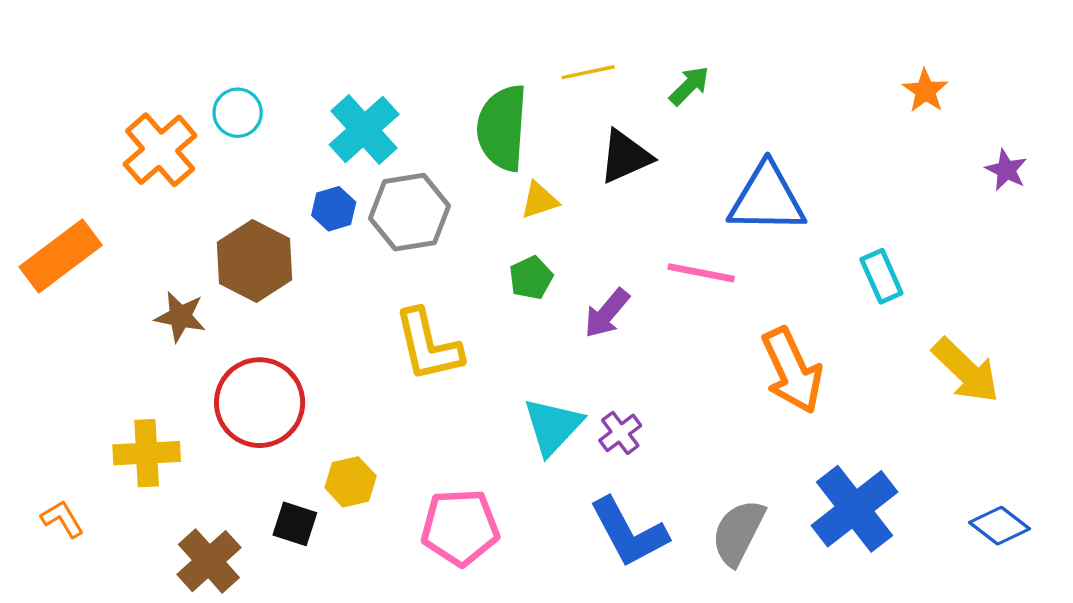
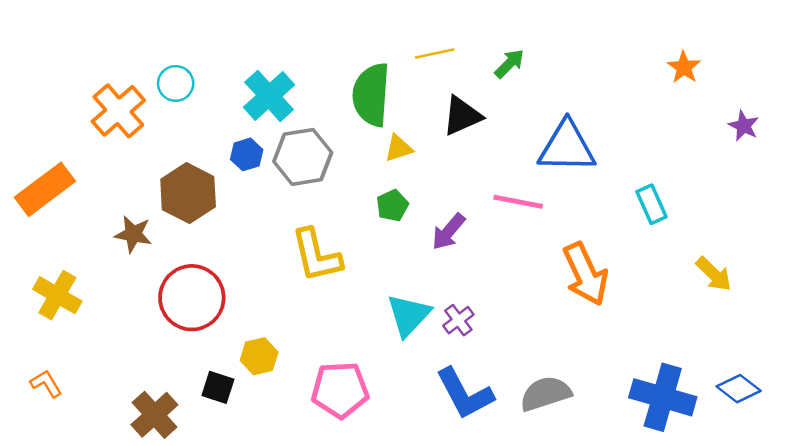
yellow arrow: (966, 371) -> (714, 274), size x0.7
yellow cross: (147, 453) -> (57, 295), moved, turned 33
blue cross: (855, 509) -> (663, 397), moved, turned -36
gray semicircle: (738, 532) -> (546, 394), turned 45

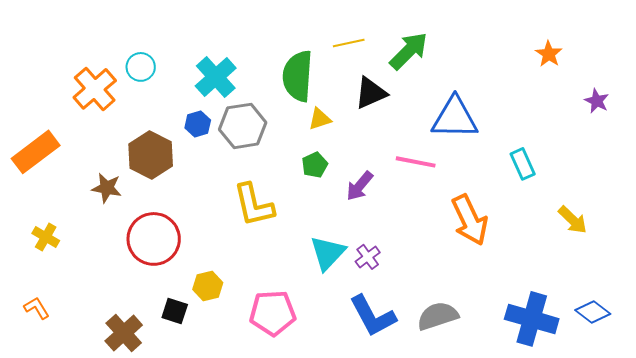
green arrow: (509, 64) -> (409, 51), size x1.6
yellow cross: (57, 295) -> (46, 237), size x0.7

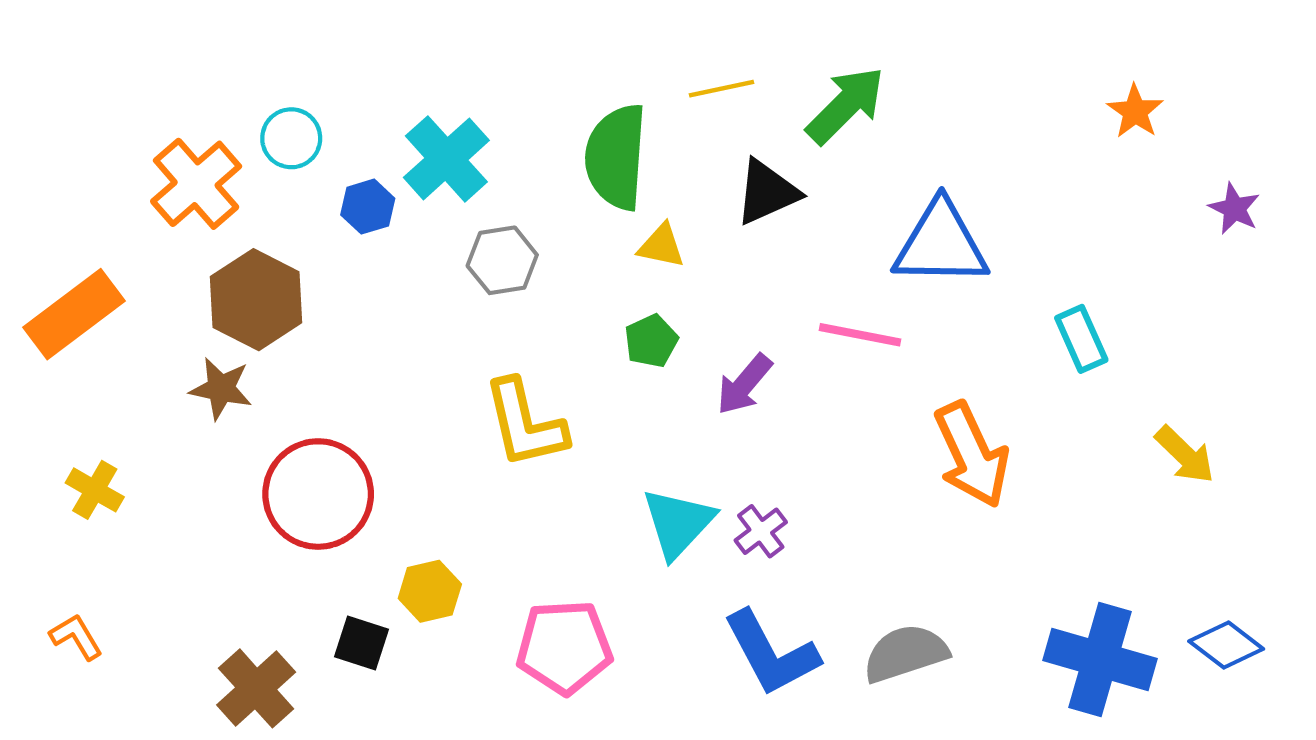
yellow triangle: (320, 119) -> (661, 246), turned 30
blue hexagon: (198, 124) -> (368, 207), moved
gray hexagon: (243, 126) -> (502, 260), size x0.7
brown hexagon: (151, 155) -> (256, 300), moved

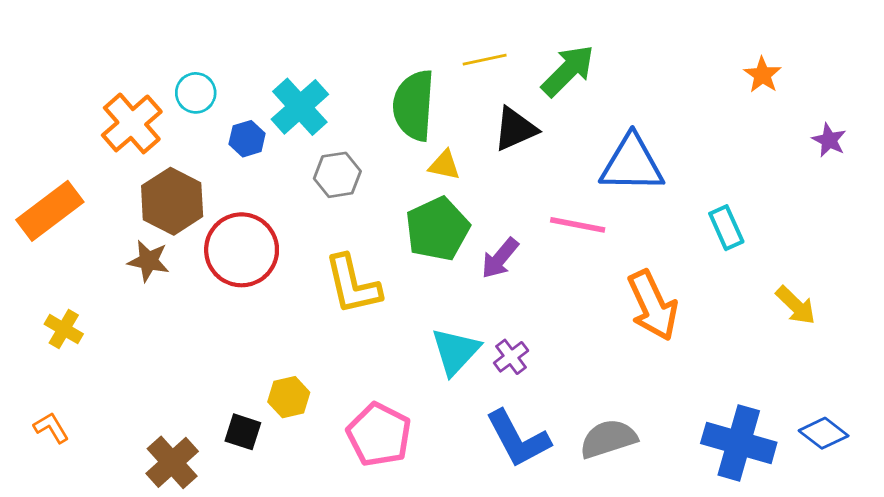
green pentagon: (651, 341) -> (437, 229), size x1.8
red circle: (318, 494) -> (242, 250), moved
pink pentagon: (564, 647) -> (379, 435), turned 30

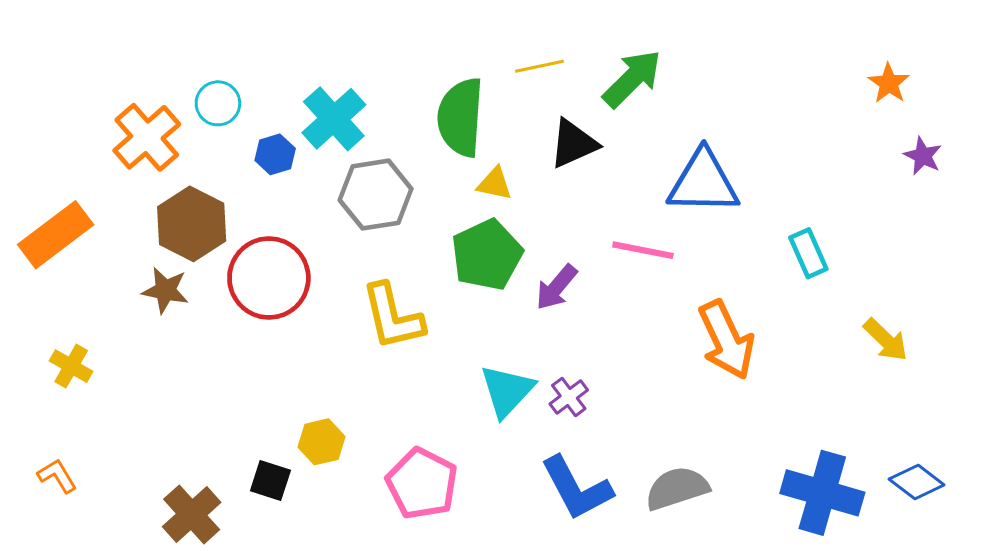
orange star: (762, 75) -> (889, 83), moved
gray hexagon: (337, 175) -> (376, 195), size x1.4

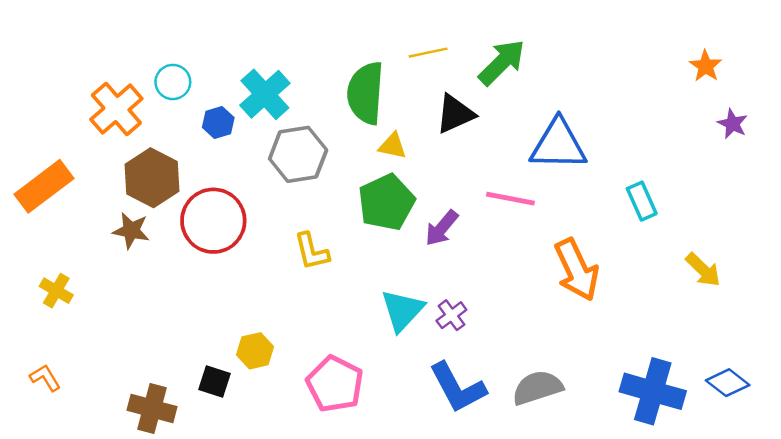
yellow L-shape: (393, 317) -> (312, 251), size x0.7
brown cross: (192, 514) -> (152, 408), turned -33

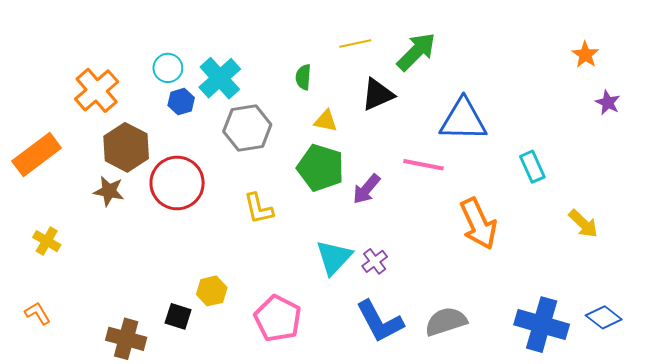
cyan circle: (173, 82) -> (168, 68), moved
green semicircle: (366, 93) -> (303, 77), size x0.5
green pentagon: (386, 202) -> (321, 168), turned -30

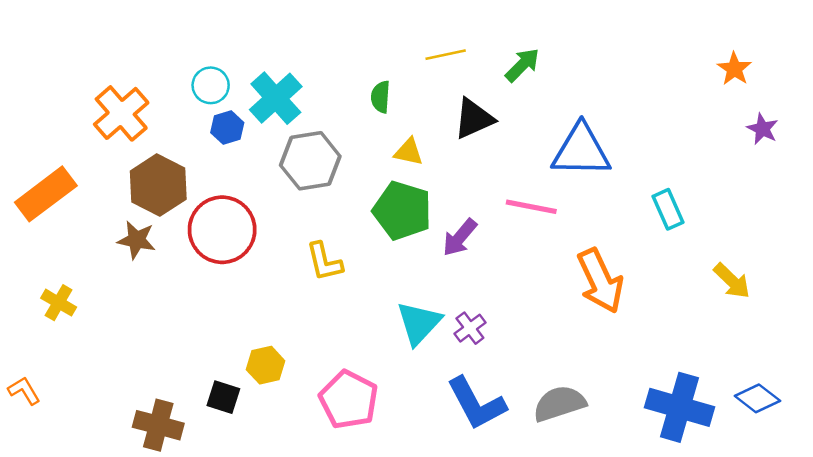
green arrow: (416, 52) -> (522, 65), size x0.7
orange L-shape: (38, 313) -> (24, 391), moved

